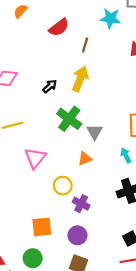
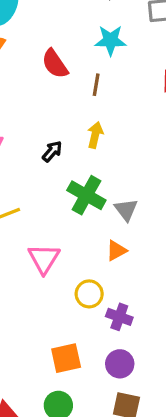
cyan star: (110, 18) -> (110, 40), moved
red semicircle: (59, 27) -> (55, 64), turned 100
yellow arrow: (80, 79) -> (95, 135), size x0.7

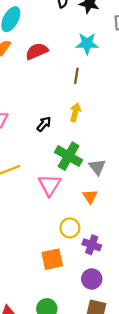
red semicircle: (55, 64) -> (37, 51), moved, turned 100
orange triangle: (116, 251) -> (90, 197), turned -35
pink triangle: (44, 259) -> (50, 185), moved
orange square: (66, 358) -> (52, 259), moved

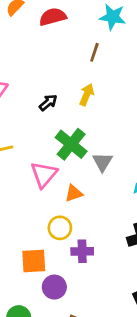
orange triangle: (90, 197) -> (74, 193), moved, turned 35
purple cross: (92, 245) -> (82, 251), turned -30
purple circle: (92, 279) -> (54, 287), moved

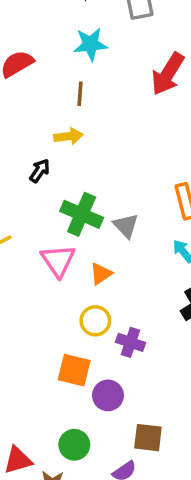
yellow arrow: (87, 95) -> (68, 136), moved, turned 75
purple cross: (82, 251) -> (130, 342), turned 35
orange square: (34, 261) -> (74, 370), turned 32

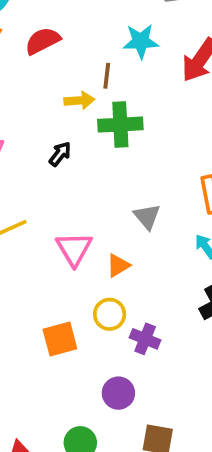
cyan star: (91, 44) -> (141, 41), moved
yellow arrow: (68, 136) -> (79, 100), moved
green cross: (82, 214) -> (120, 125), moved, turned -30
orange square: (74, 370) -> (60, 339), moved, turned -32

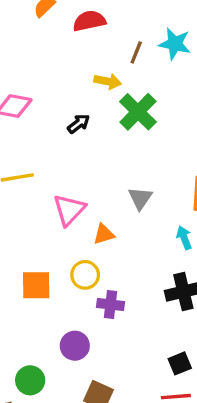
brown line: (107, 76) -> (136, 52), moved
green cross: (120, 125) -> (138, 112), turned 33
purple cross: (145, 339) -> (110, 304), turned -30

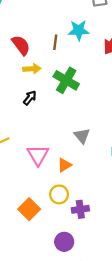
red semicircle: (89, 21) -> (21, 45), moved, turned 80
yellow arrow: (108, 81) -> (32, 69), moved
orange square: (36, 285) -> (29, 209), turned -30

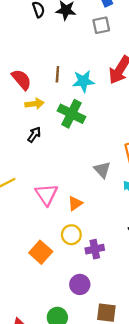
cyan star: (79, 30) -> (83, 81), moved
gray triangle: (82, 136) -> (102, 170), moved

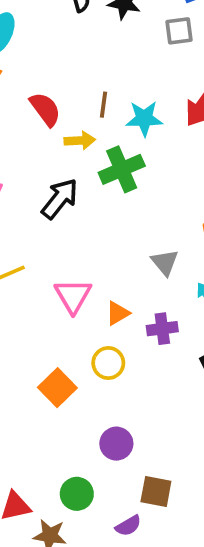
yellow arrow: (34, 104) -> (80, 140), moved
green cross: (71, 114) -> (122, 169), turned 36
black arrow: (34, 135) -> (60, 199), size x1.6
purple cross: (95, 249) -> (162, 329), moved

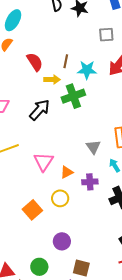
gray square: (179, 31) -> (106, 35), moved

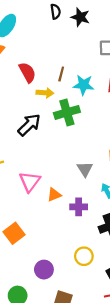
yellow circle: (60, 198) -> (84, 256), moved

